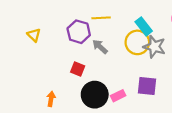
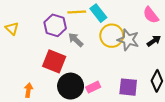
cyan rectangle: (144, 26) -> (98, 13), moved
red square: (78, 69) -> (54, 61), size x1.6
purple square: (147, 86) -> (128, 87), moved

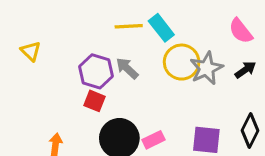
purple hexagon: (55, 25) -> (96, 71), moved
gray star: (128, 40) -> (206, 68), turned 30
red square: (54, 61) -> (94, 101), size x0.6

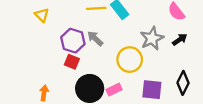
yellow triangle: (31, 51) -> (42, 15), moved
yellow circle: (182, 62) -> (130, 60), moved

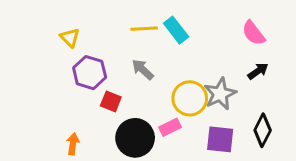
gray star: (152, 38) -> (220, 94), moved
purple hexagon: (73, 41) -> (90, 73), moved
pink rectangle: (114, 90) -> (170, 127), moved

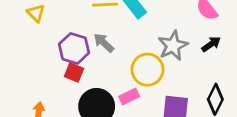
purple hexagon: (90, 73) -> (74, 48), moved
gray star: (220, 94) -> (173, 46), moved

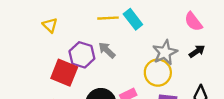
yellow circle: (147, 70) -> (158, 73), moved
red square: (74, 72) -> (64, 73), moved, size x1.6

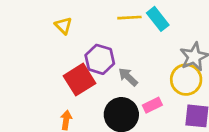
gray arrow: (107, 50) -> (128, 77), moved
red square: (64, 73) -> (80, 80), turned 36

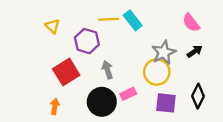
purple hexagon: (100, 59) -> (87, 41), moved
gray arrow: (128, 77) -> (107, 70), turned 30

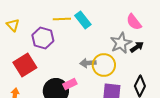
gray star: (164, 53) -> (121, 43), moved
gray arrow: (107, 70) -> (88, 63), moved, turned -77
pink rectangle: (128, 94) -> (70, 84), moved

